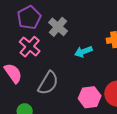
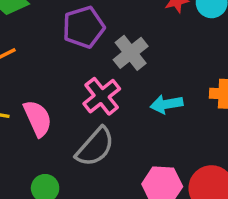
pink cross: (30, 47) -> (102, 96), moved

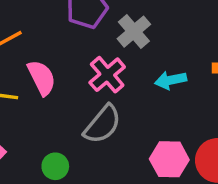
pink semicircle: (38, 118) -> (42, 78), moved

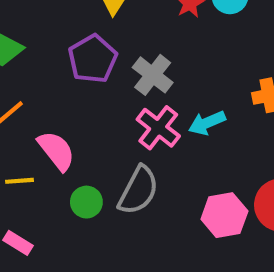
pink cross: (107, 75) -> (158, 128), moved
green circle: (55, 166) -> (86, 202), moved

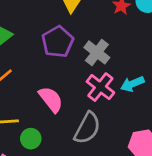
pink semicircle: (56, 151) -> (51, 99), moved
green circle: (86, 202) -> (31, 139), moved

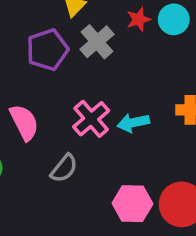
gray cross: (97, 52) -> (97, 42), moved
gray semicircle: (87, 128) -> (64, 168), size x0.7

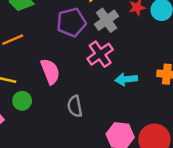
pink cross: (91, 119) -> (100, 54), moved
gray semicircle: (64, 168) -> (75, 106), turned 125

